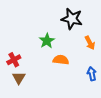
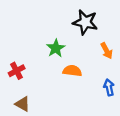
brown triangle: (19, 78) -> (22, 104), moved, turned -32

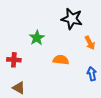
green star: (56, 48) -> (37, 38), moved
red cross: (17, 71) -> (14, 60), turned 32

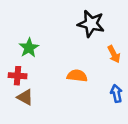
green star: (37, 38) -> (29, 48), moved
brown triangle: (19, 88) -> (25, 97), moved

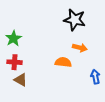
green star: (29, 48) -> (13, 38), moved
orange arrow: (114, 54) -> (80, 48), moved, turned -48

